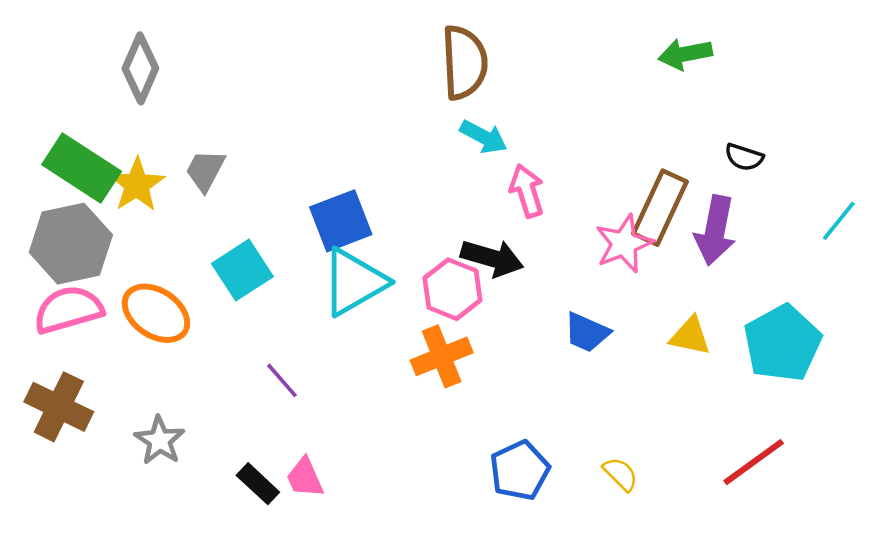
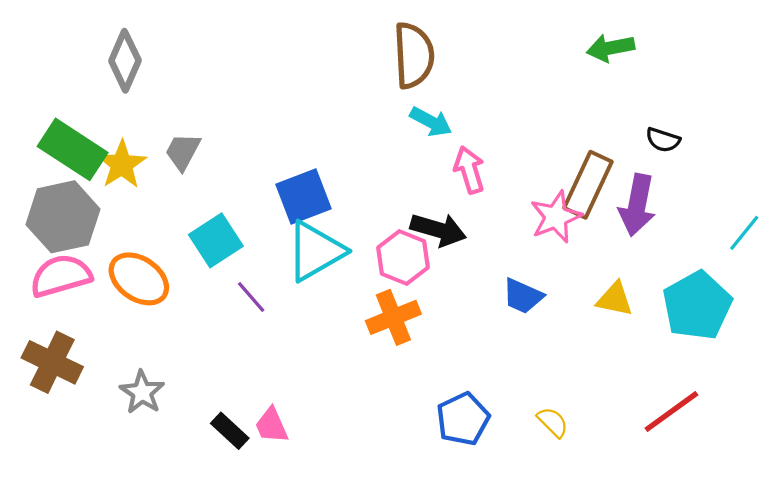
cyan line: (839, 221) -> (744, 233), moved
purple line: (282, 380) -> (251, 297), moved

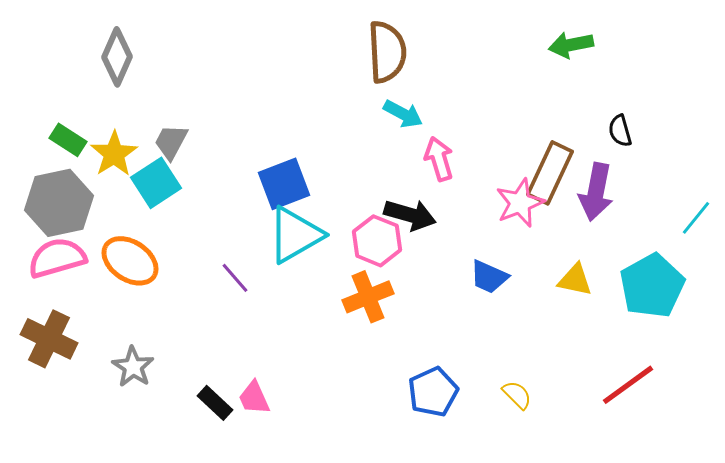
black semicircle: (663, 140) -> (620, 131), turned 56
green rectangle: (73, 149) -> (68, 140), size x0.6
cyan square: (216, 240) -> (156, 183), moved

